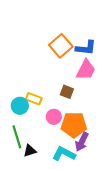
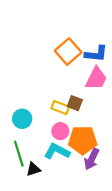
yellow rectangle: (34, 99) -> (60, 108), moved
cyan L-shape: (64, 154) -> (57, 151), moved

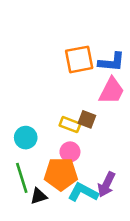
orange square: (68, 52) -> (79, 59), turned 30
orange pentagon: (83, 140) -> (61, 174), moved
cyan L-shape: (57, 151) -> (83, 192), moved

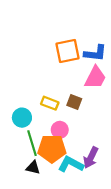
yellow rectangle: (70, 125) -> (50, 103), moved
green line: (22, 178) -> (32, 143), moved
black triangle: (39, 196) -> (33, 168), turned 32

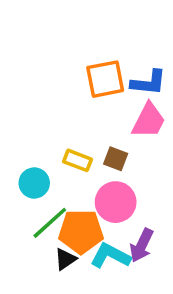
pink circle: (60, 130) -> (116, 202), moved, size x1.5
green line: (32, 143) -> (50, 223), turned 65
black triangle: (33, 168) -> (65, 259), moved, turned -48

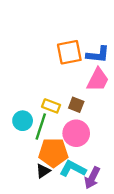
green line: (50, 223) -> (41, 126), moved, turned -30
purple arrow: (142, 245) -> (92, 178), moved

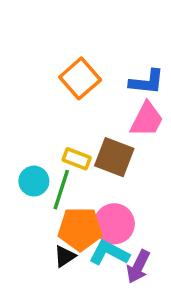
orange square: (69, 52) -> (80, 78), moved, turned -30
brown square: (76, 105) -> (114, 157), size x1.6
pink circle: (76, 133) -> (114, 224), moved

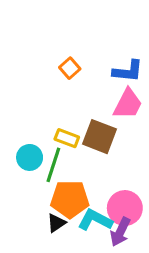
orange square: (80, 78) -> (70, 68), size x0.6
pink circle: (114, 224) -> (125, 208), moved

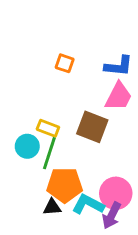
orange square: (70, 68) -> (65, 63), turned -30
yellow rectangle: (67, 138) -> (48, 128), moved
black triangle: (56, 223) -> (52, 207), turned 30

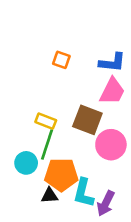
cyan circle: (27, 146) -> (26, 163), moved
pink circle: (116, 193) -> (111, 145), moved
cyan L-shape: (88, 204) -> (84, 193), turned -104

